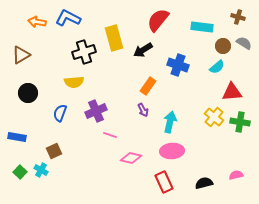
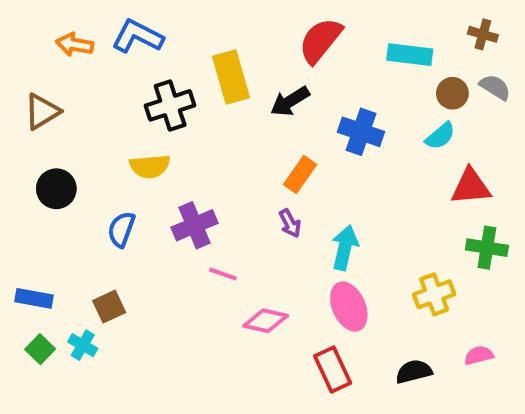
yellow cross: (214, 117) -> (434, 294), moved, turned 30
blue rectangle: (17, 137) -> (34, 298), moved
pink ellipse: (172, 151) -> (349, 307), turned 70

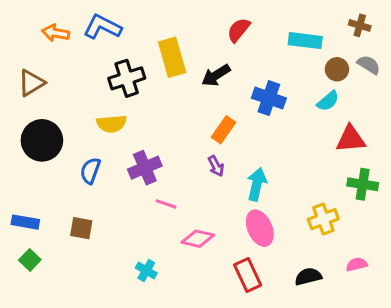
red semicircle: (320, 40) -> (239, 30), size x0.7
black circle: (56, 189) -> (42, 140), size x1.4
brown square: (109, 307) -> (81, 228), turned 35
cyan cross: (83, 345) -> (146, 271), moved

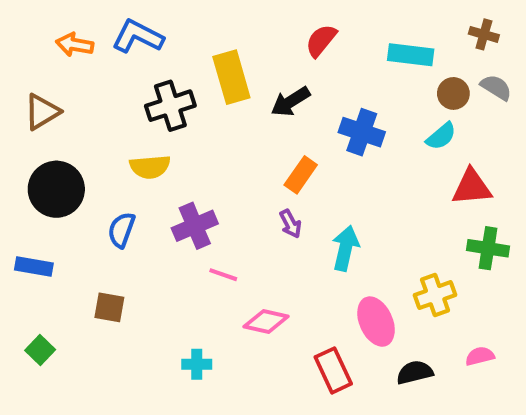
blue rectangle: (25, 222) -> (34, 267), moved
pink ellipse: (260, 228) -> (376, 322), moved
cyan cross: (146, 271) -> (197, 364), turned -30

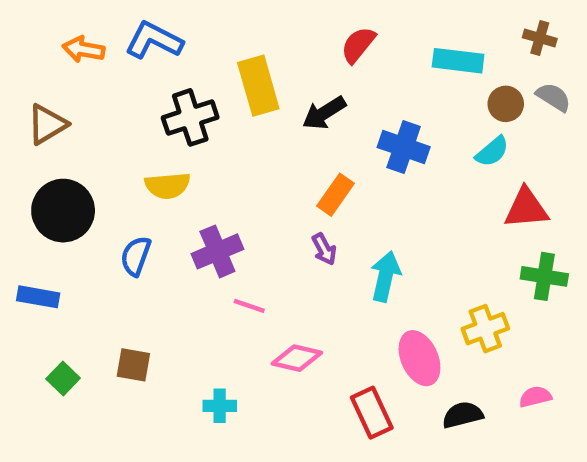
brown square: (109, 307) -> (133, 365), moved
green square: (40, 350) -> (63, 379), moved

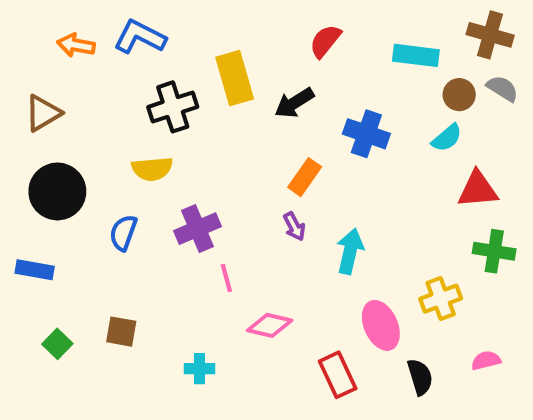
brown cross: (540, 38) -> (490, 35), size x1.5
pink line: (249, 306) -> (226, 278), turned 56
black semicircle: (463, 415) -> (420, 377), turned 87

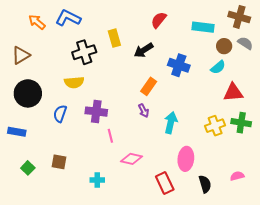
orange arrow: (76, 45) -> (37, 22), turned 30
yellow rectangle: (235, 78) -> (114, 38), size x0.7
purple cross: (197, 229) -> (96, 112), turned 30
yellow cross: (441, 299) -> (215, 126), moved
pink ellipse: (381, 325) -> (186, 159), turned 30

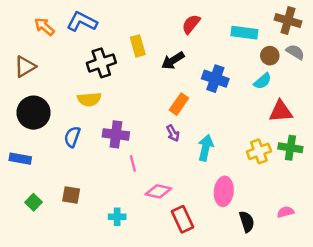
red rectangle: (165, 183) -> (183, 219), moved

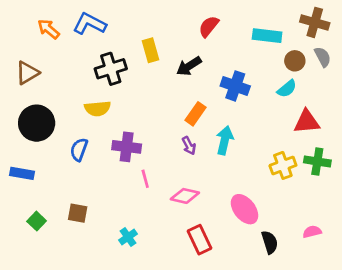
gray semicircle: (295, 52) -> (323, 57), turned 30
cyan arrow: (206, 148) -> (225, 140), moved
pink diamond: (158, 191) -> (185, 196), moved
pink ellipse: (224, 191) -> (245, 209), turned -44
cyan cross: (117, 217) -> (128, 237), turned -35

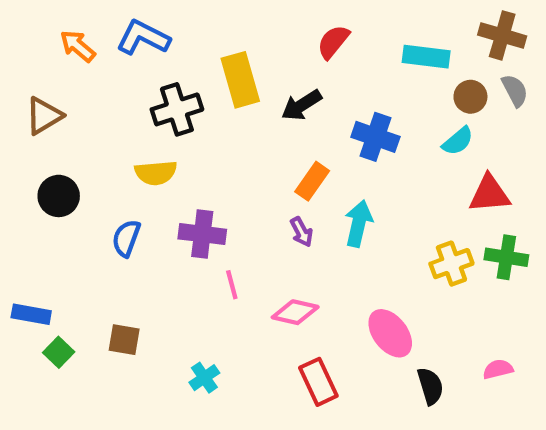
yellow rectangle: (150, 50) -> (240, 80), size x1.4
black circle: (37, 123) -> (59, 196), size x0.7
blue rectangle: (22, 173) -> (31, 314), moved

